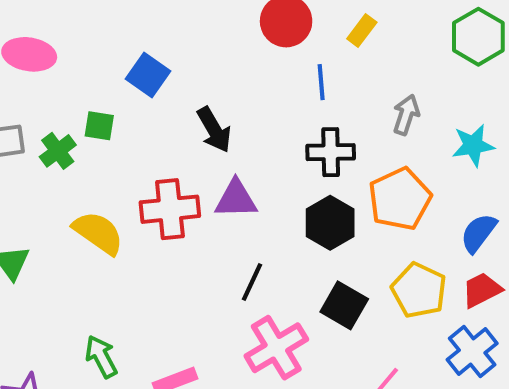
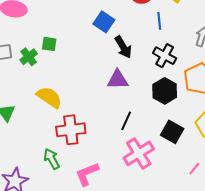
blue square: (148, 75) -> (104, 22), moved
black arrow: (214, 130) -> (123, 47), moved
black cross: (331, 152) -> (165, 56), turned 30
red cross: (170, 209) -> (71, 130), moved

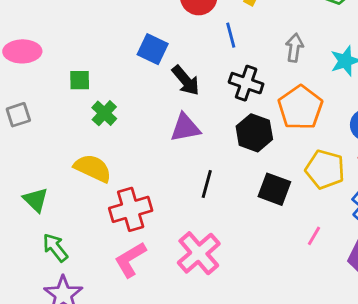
green square: (49, 44) -> (80, 80), moved
green cross: (29, 57) -> (104, 113), moved
pink cross: (139, 153) -> (199, 253), moved
green arrow: (52, 159) -> (55, 248), moved
pink L-shape: (87, 174) -> (130, 260), moved

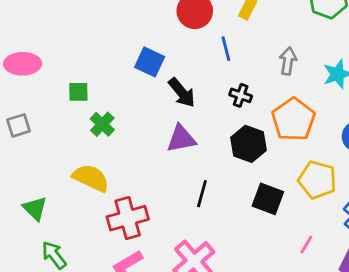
black cross: (246, 83) -> (241, 95), size x0.7

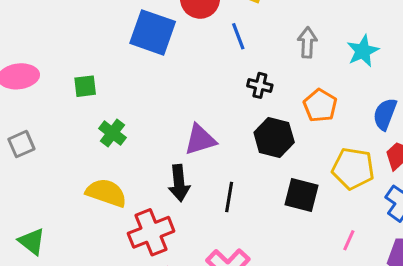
blue square: (150, 62) -> (153, 32), moved, size x1.4
green square: (78, 92) -> (85, 86), moved
black arrow: (182, 93) -> (179, 183), moved, turned 40
orange pentagon: (293, 119) -> (320, 106), size x0.7
green triangle: (35, 208) -> (32, 241), moved

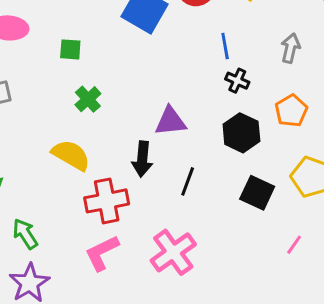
blue line: (238, 36) -> (225, 46), moved

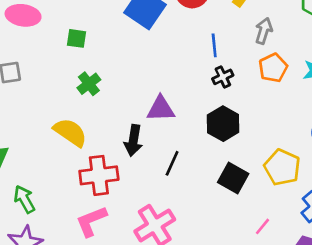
gray arrow: (290, 48) -> (264, 31), moved
black cross: (237, 81) -> (223, 77), turned 36
orange pentagon: (291, 111) -> (273, 68), moved

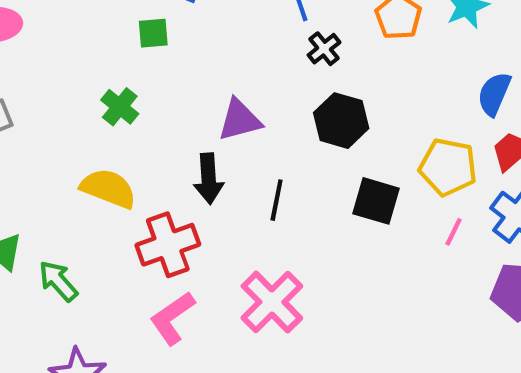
green square: (76, 38) -> (153, 33), moved
green arrow: (24, 199) -> (58, 281), moved
pink line: (262, 226) -> (454, 232), moved

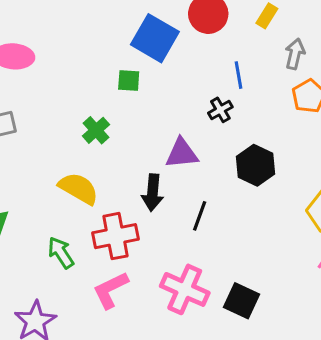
black cross: (324, 49) -> (220, 110), moved
black square: (376, 201) -> (241, 301), moved
green arrow: (58, 281) -> (61, 253), moved
pink cross: (272, 302) -> (185, 289), turned -30

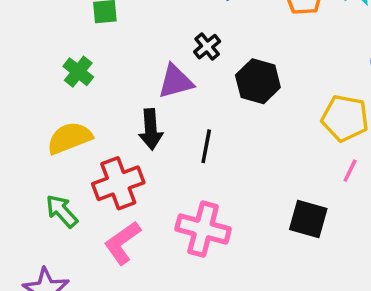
black cross: (220, 110) -> (207, 47), moved
yellow semicircle: (79, 188) -> (70, 138), turned -42
black square: (241, 301) -> (308, 219), moved

